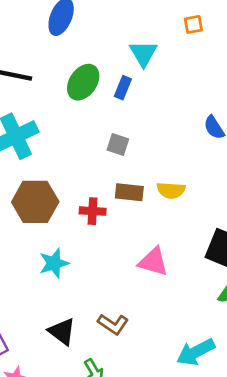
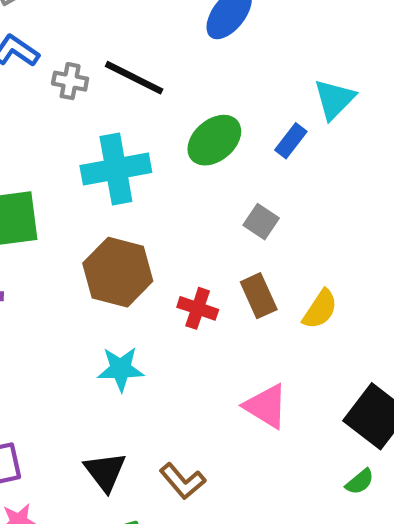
green ellipse: (83, 82) -> (214, 140), moved
yellow semicircle: (171, 190) -> (320, 309), turned -76
brown rectangle: (129, 192) -> (259, 296), turned 44

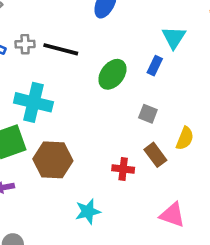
gray cross: (70, 81) -> (25, 44), moved
cyan cross: (116, 169) -> (33, 102), moved, turned 36
brown hexagon: (118, 272) -> (53, 160), moved
yellow semicircle: (320, 309) -> (185, 138), moved

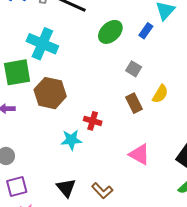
red cross: (123, 169) -> (93, 121), moved

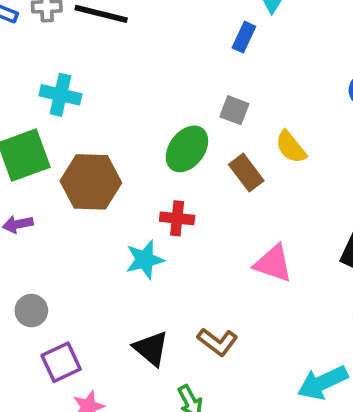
green ellipse: (110, 32) -> (187, 149), moved
cyan cross: (42, 44) -> (60, 95), size x0.7
yellow semicircle: (160, 94) -> (291, 147), turned 120

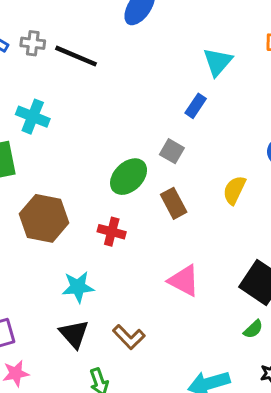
blue rectangle: (244, 37) -> (196, 106), moved
yellow semicircle: (291, 147) -> (234, 190), moved, turned 56
brown hexagon: (91, 182) -> (44, 218), moved
cyan star: (145, 260) -> (78, 287), moved

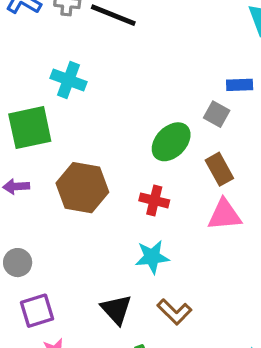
blue rectangle: (196, 106) -> (240, 85), moved, turned 55
pink triangle: (184, 281) -> (224, 215), moved, turned -32
cyan star: (78, 287) -> (152, 257), moved

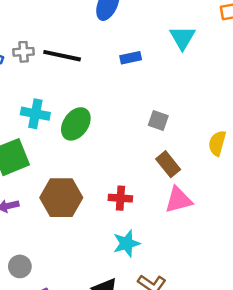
blue rectangle: (240, 85) -> (131, 58), moved
green ellipse: (171, 142) -> (76, 124), moved

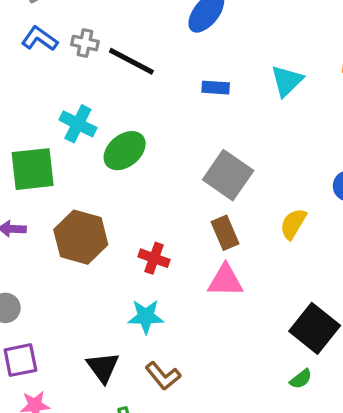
gray square: (158, 121) -> (228, 175), size x1.8

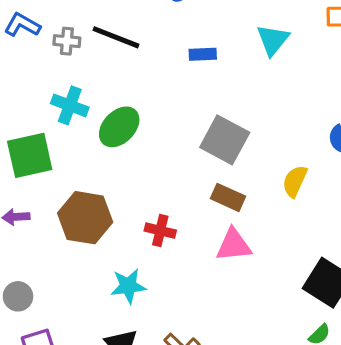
gray cross: (85, 43) -> (67, 41), moved
brown rectangle: (225, 233) -> (228, 197), turned -36
cyan star: (146, 317) -> (128, 286), moved

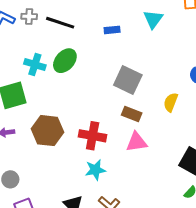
gray cross: (67, 41) -> (29, 16), moved
green ellipse: (119, 127) -> (65, 61), moved
red cross: (160, 231) -> (93, 136), size x1.5
cyan star: (128, 286) -> (95, 170), moved

